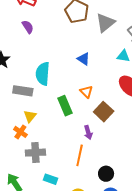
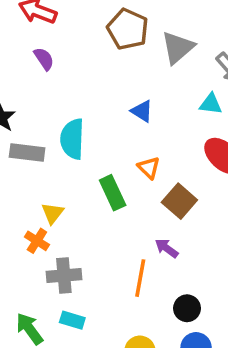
gray rectangle: (23, 91) -> (27, 152), moved
purple arrow: (88, 132) -> (167, 248), moved, turned 144
cyan rectangle: (50, 179) -> (72, 320), moved

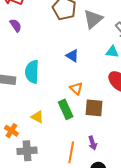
green rectangle: (113, 193) -> (66, 109), moved
brown square: (179, 201) -> (94, 108), turned -36
yellow triangle: (53, 213) -> (37, 117), moved, turned -40
purple arrow: (167, 248) -> (93, 143), moved, turned -144

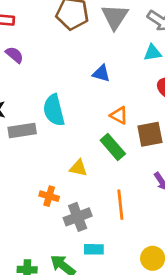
orange line: (71, 152) -> (120, 205), moved

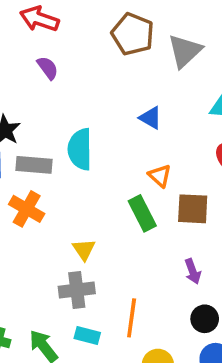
yellow triangle: (78, 168) -> (84, 250), moved, turned 30
orange cross: (49, 196) -> (27, 209), moved, size x1.4
orange line: (120, 205) -> (132, 318), moved

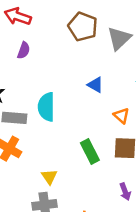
purple semicircle: (48, 68) -> (24, 50), turned 56
orange triangle: (160, 176) -> (121, 116), moved

